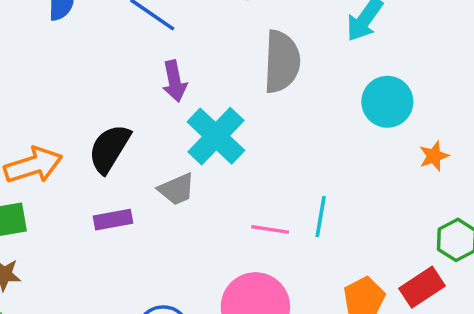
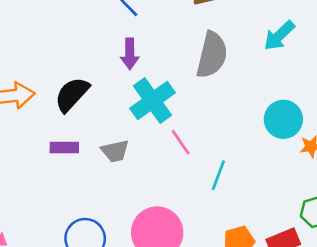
cyan circle: (387, 102) -> (283, 119), moved
gray trapezoid: (177, 189) -> (115, 151), moved
pink line: (270, 229) -> (181, 142), moved, turned 36

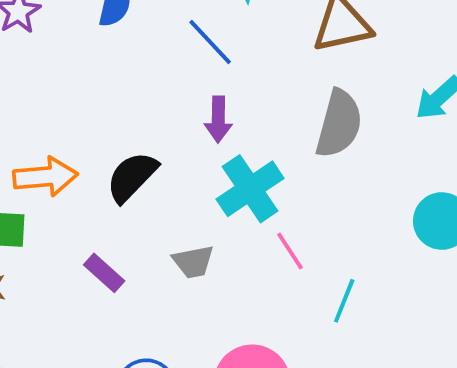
purple rectangle: (64, 148) -> (104, 273), moved, turned 40

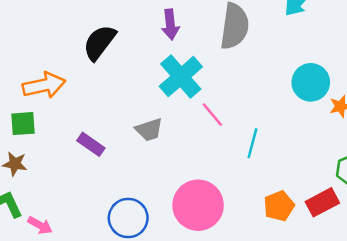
purple arrow: (218, 119) -> (170, 25), moved
black semicircle: (132, 177) -> (99, 42), moved

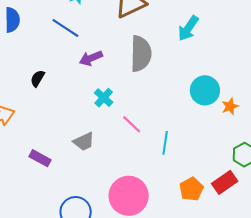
purple arrow: (170, 25) -> (91, 58), turned 80
black semicircle: (99, 42) -> (38, 78), size x0.6
cyan cross: (181, 77) -> (104, 98), size x0.6

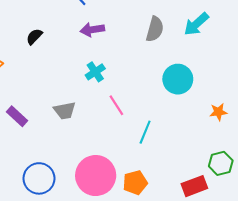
gray semicircle: (141, 54) -> (155, 29), moved, size x0.7
cyan circle: (205, 90) -> (178, 79), moved
orange pentagon: (191, 189) -> (135, 183), moved

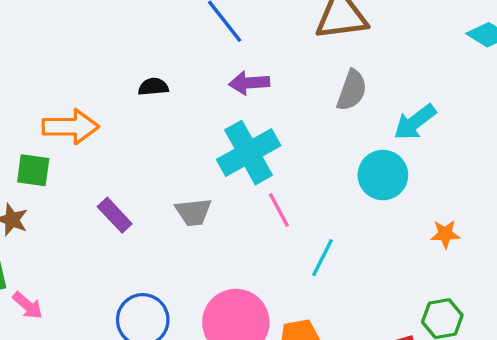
cyan arrow: (196, 24) -> (415, 122), moved
black semicircle: (34, 37) -> (153, 87), turned 36
cyan cross: (95, 72) -> (249, 153), size x1.8

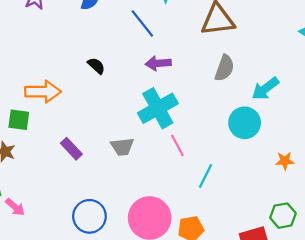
black semicircle: (153, 87) -> (96, 66), turned 48

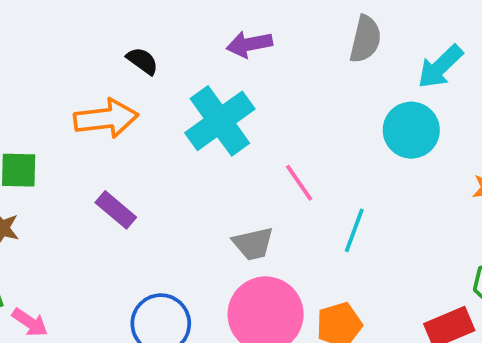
orange arrow: (43, 92) -> (106, 118), moved
cyan cross: (158, 108) -> (220, 121), moved
gray trapezoid: (122, 147) -> (253, 244), moved

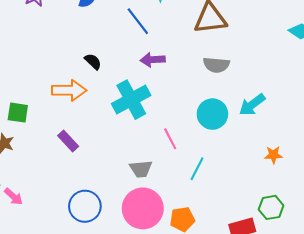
gray semicircle: (365, 39) -> (216, 65), turned 75
cyan arrow: (440, 67) -> (252, 105), moved
cyan circle: (411, 130) -> (212, 114), moved

